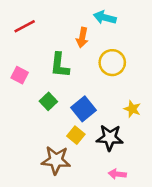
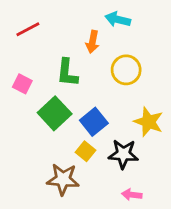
green square: (48, 101) -> (55, 113), size x1.6
yellow star: (132, 109) -> (149, 122), size x1.5

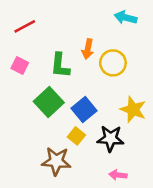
cyan arrow: (118, 19) -> (126, 18), moved
orange arrow: (92, 42) -> (88, 49), moved
pink square: (22, 84) -> (20, 65), moved

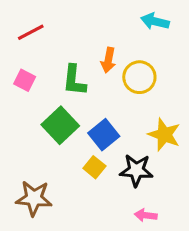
brown star: (56, 161) -> (34, 198), moved

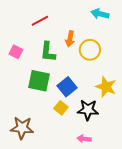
red line: (31, 32) -> (40, 21), moved
green square: (60, 125) -> (39, 81), turned -35
pink arrow: (146, 215) -> (84, 139), moved

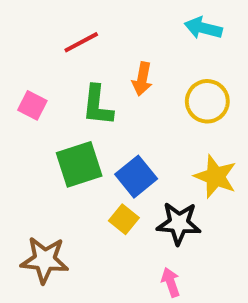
yellow circle: (90, 50) -> (207, 101), moved
green square: (39, 81) -> (79, 164), turned -30
pink arrow: (84, 139) -> (171, 282), turned 64

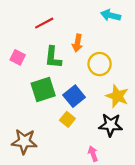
yellow circle: (207, 101) -> (100, 64), moved
black star: (179, 223) -> (111, 125), moved

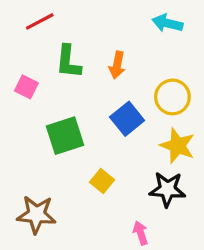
red line: (44, 23) -> (40, 21), moved
green L-shape: (53, 57) -> (68, 62), moved
yellow circle: (100, 64) -> (172, 97), moved
blue square: (74, 96) -> (127, 119), moved

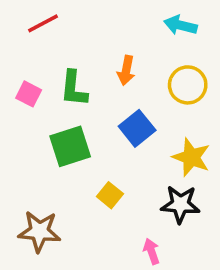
green L-shape: (68, 62) -> (74, 89), moved
yellow circle: (172, 97) -> (188, 85), moved

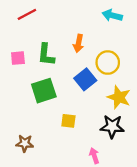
yellow circle: (188, 85) -> (108, 63), moved
pink square: (29, 94) -> (18, 58), turned -32
yellow square: (110, 195) -> (68, 121), turned -32
brown star: (39, 231) -> (25, 143), size x0.7

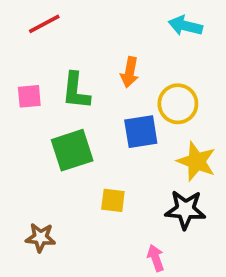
blue square: (85, 79) -> (141, 132), turned 30

